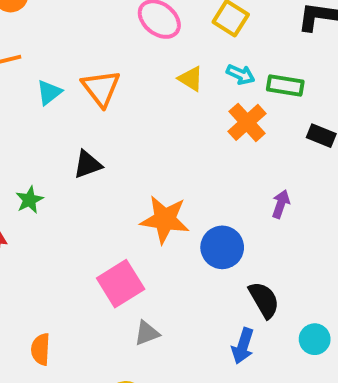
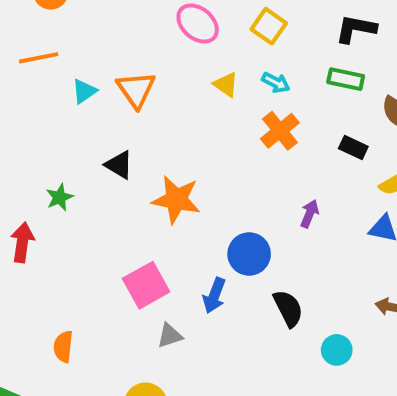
green rectangle: (285, 86) -> (346, 79), moved
black triangle: (88, 164) -> (119, 165), turned 48
orange star: (165, 219) -> (176, 200), moved
blue arrow: (243, 346) -> (214, 295), moved

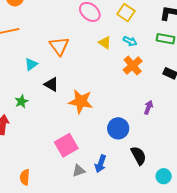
cyan triangle: (84, 91) -> (31, 64), moved
blue arrow: (214, 295) -> (101, 164), moved

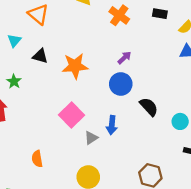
purple arrow: (148, 107) -> (124, 58), moved, turned 40

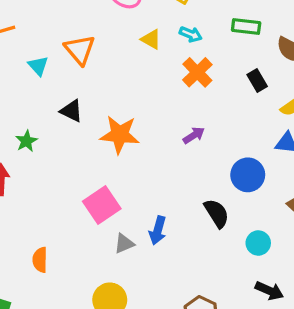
black rectangle: (160, 14) -> (257, 80), turned 40
cyan triangle: (14, 41) -> (38, 66), moved, turned -32
blue circle: (121, 84) -> (248, 175), moved

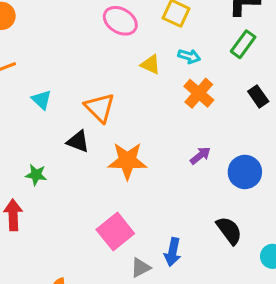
green rectangle: (246, 27) -> (243, 44), turned -56
orange triangle: (80, 50) -> (100, 108), moved
green star: (26, 141) -> (36, 175), turned -30
blue circle: (248, 175) -> (245, 172), moved

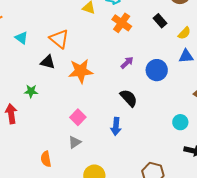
green star: (36, 175) -> (31, 91), moved
black semicircle: (229, 230) -> (129, 98), moved
pink square: (115, 232) -> (78, 117), size x0.7
gray triangle: (141, 268) -> (75, 142), moved

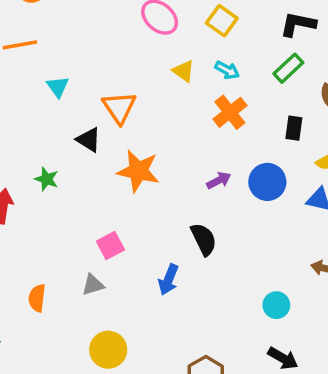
black rectangle: (160, 21) -> (294, 128), turned 32
blue circle: (157, 70) -> (267, 182), moved

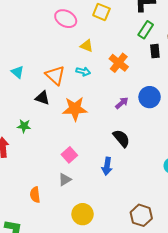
cyan arrow: (227, 70) -> (83, 71), moved
black rectangle: (294, 128) -> (155, 51), moved

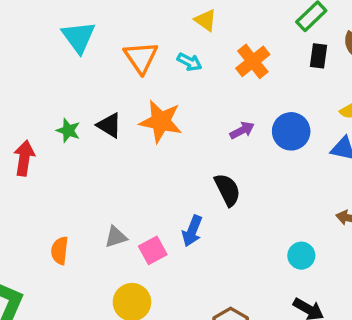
cyan triangle: (17, 72) -> (79, 37), size x1.5
black triangle: (42, 98) -> (109, 125), moved
pink square: (69, 155) -> (153, 250), moved

